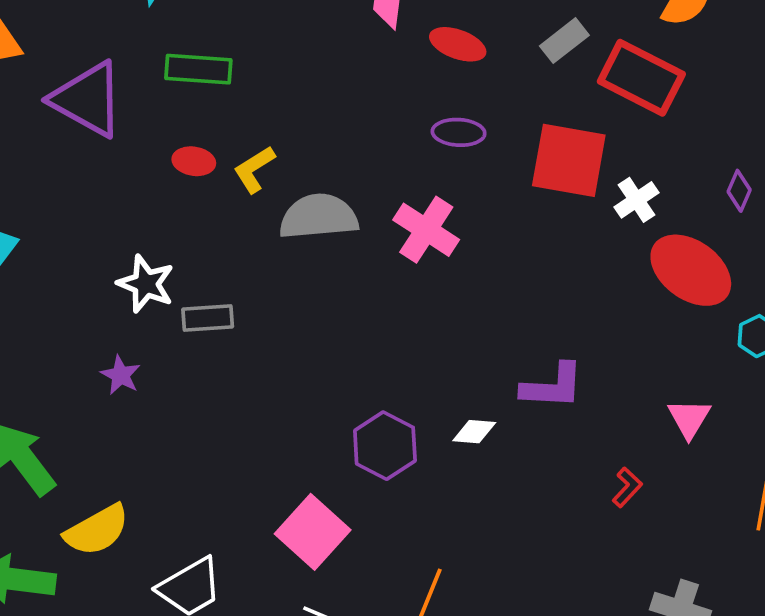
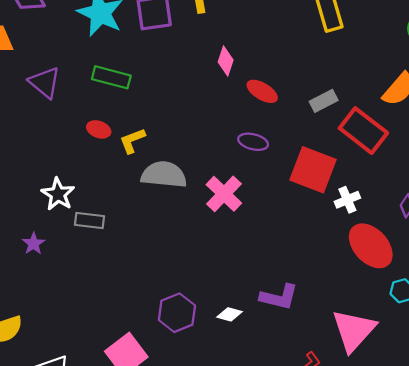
purple triangle: (87, 99) -> (45, 82), size x0.7
pink triangle: (689, 418) -> (354, 330), size x1.8

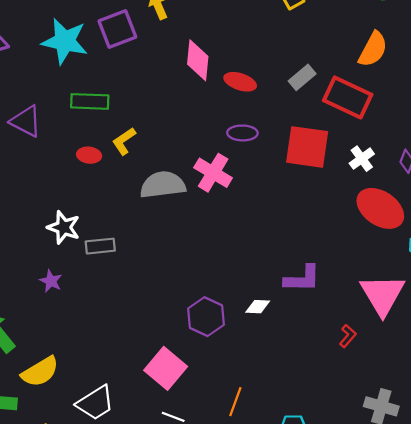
pink diamond: (226, 61) -> (198, 60), size x1.4
yellow L-shape: (132, 141) -> (124, 141), moved
pink cross: (224, 194) -> (213, 173), moved
white cross: (347, 200) -> (362, 159), moved

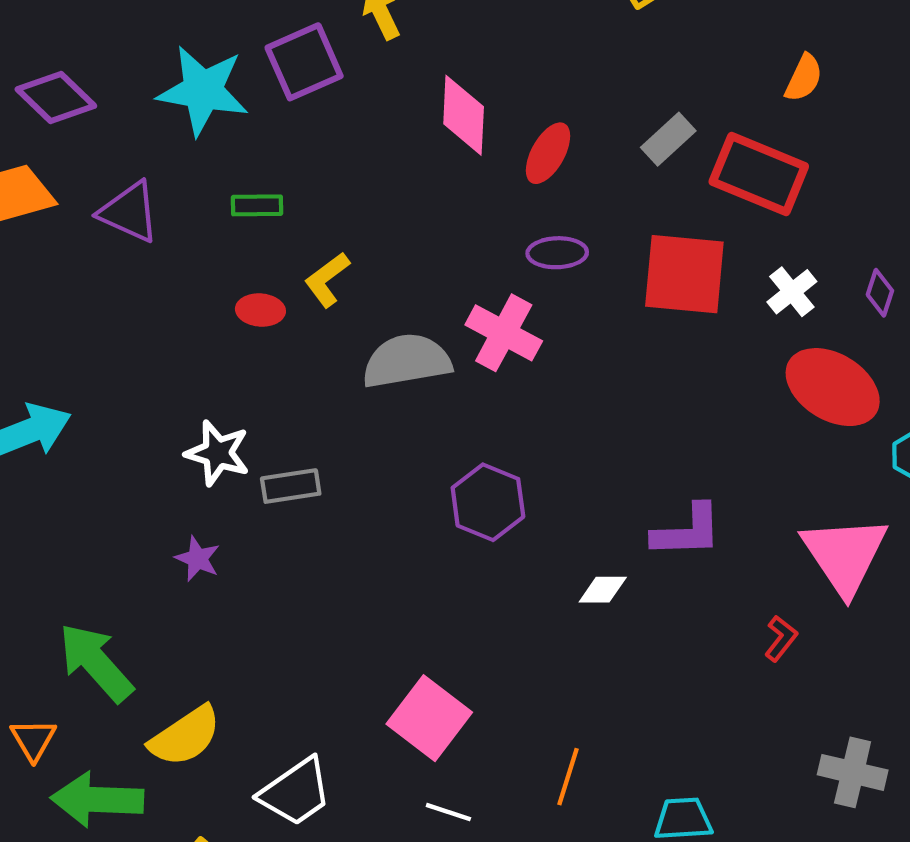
orange semicircle: (373, 49) -> (804, 78), size x0.7
red ellipse: (240, 82) -> (548, 153), turned -76
green rectangle: (90, 101) -> (257, 205), size x0.7
purple triangle: (26, 121) -> (129, 212), moved
purple hexagon: (206, 317) -> (488, 502), moved

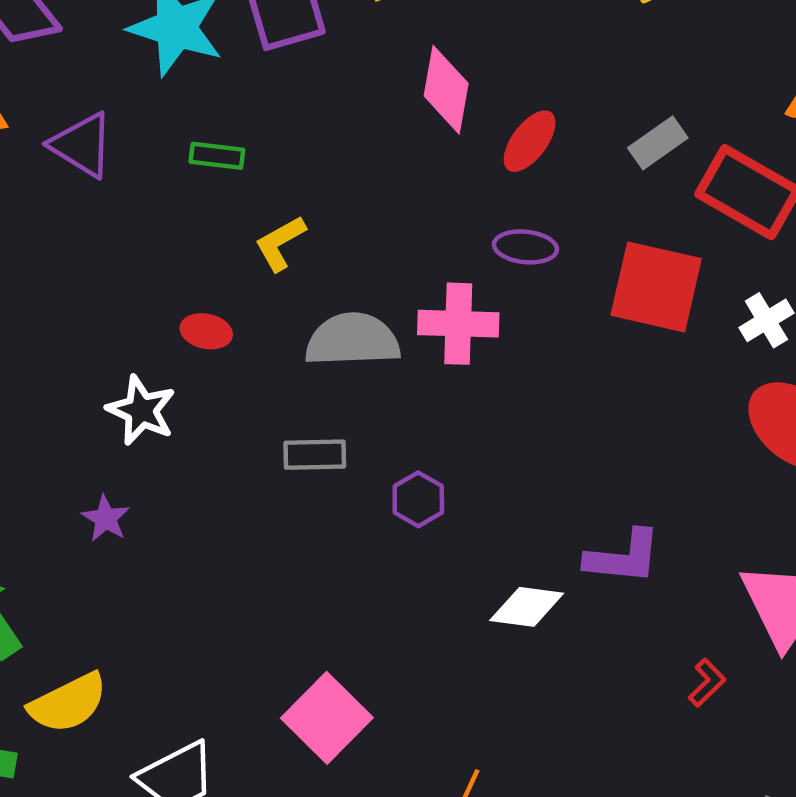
red ellipse: (260, 310) -> (206, 331), moved
pink cross: (504, 333) -> (458, 324), turned -34
gray rectangle: (291, 486) -> (315, 455), moved
purple hexagon: (488, 502) -> (418, 499), size x0.7
white diamond: (603, 590) -> (527, 607), size x1.4

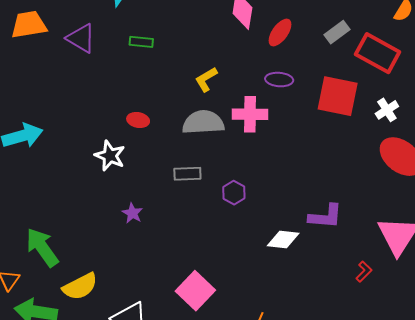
yellow L-shape: (280, 243) -> (206, 79), moved
purple star: (106, 518) -> (132, 213), moved

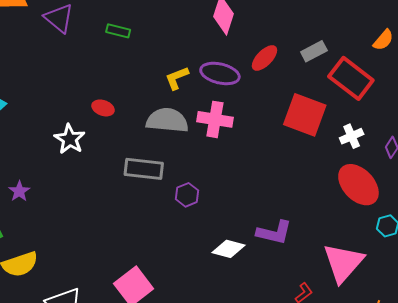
red ellipse: (280, 33) -> (264, 58), moved
purple ellipse: (279, 80) -> (220, 73), moved, size x1.4
gray rectangle: (187, 174) -> (144, 169), size x1.4
purple star: (132, 213) -> (19, 191), moved

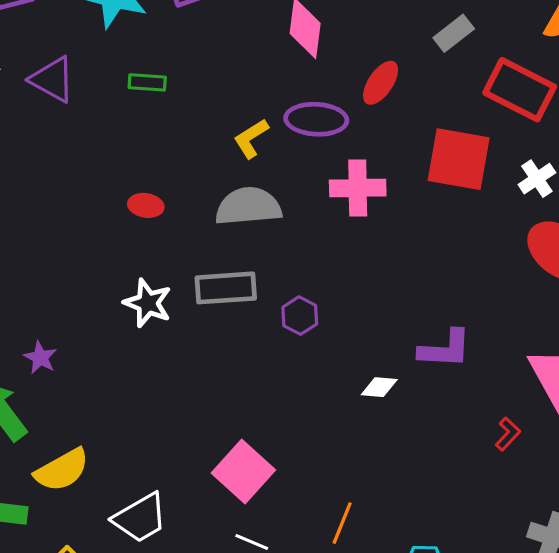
gray rectangle: (314, 51) -> (454, 33), moved
pink cross: (215, 119) -> (358, 188), moved
white star: (70, 139) -> (148, 303), moved
white diamond: (229, 249) -> (379, 387), size x0.7

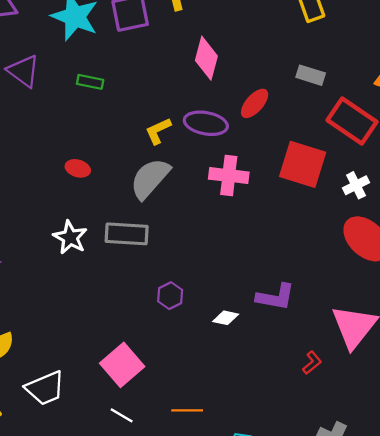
gray rectangle: (454, 33) -> (311, 75), turned 48
gray semicircle: (248, 206) -> (150, 178), turned -51
purple hexagon: (300, 316) -> (170, 296), moved
orange line: (342, 523) -> (187, 410), turned 60

